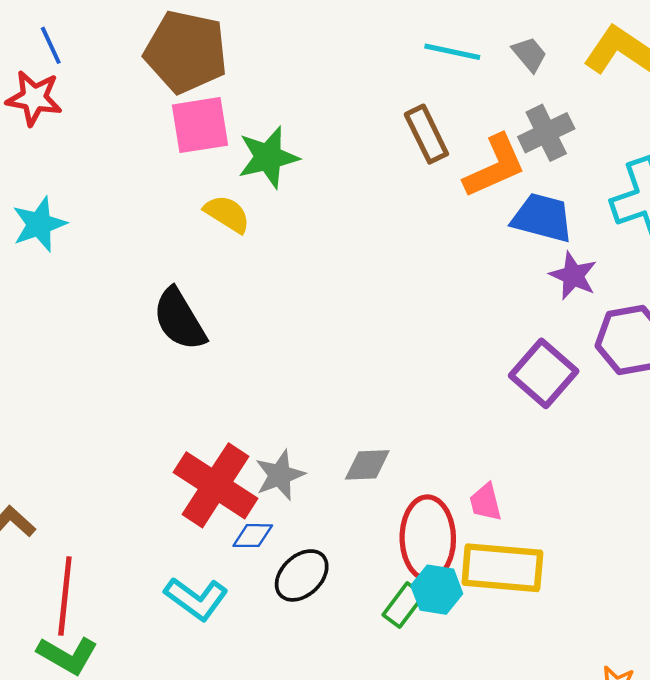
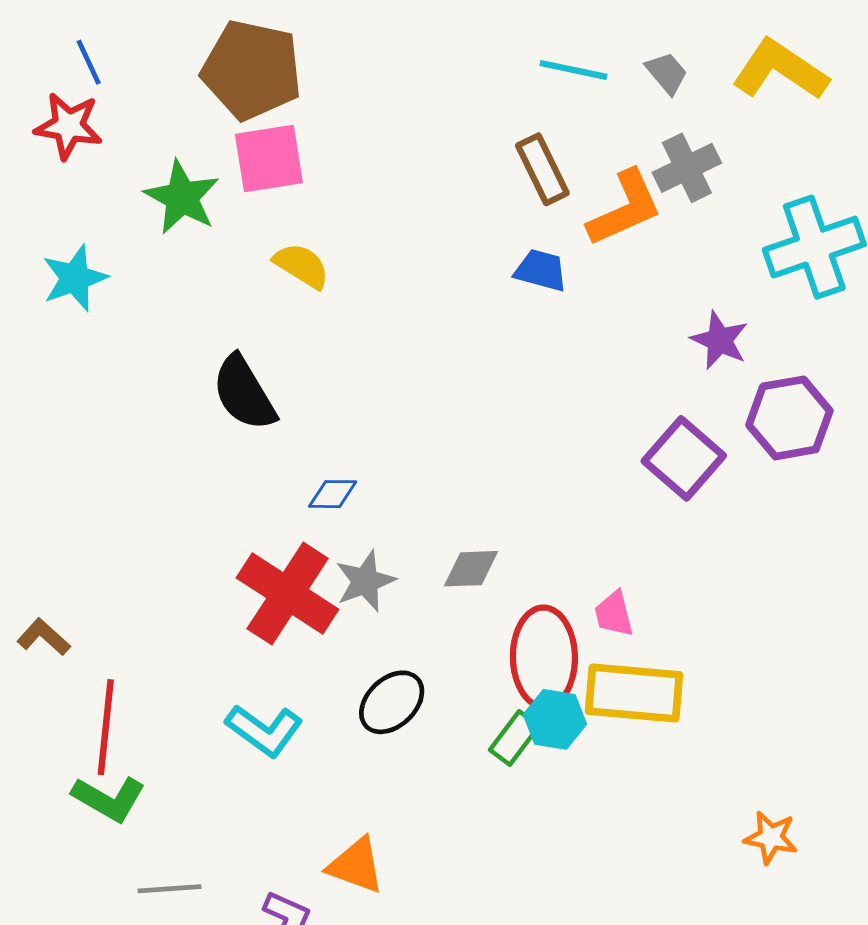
green star: (268, 157) -> (182, 197), moved, turned -30
blue trapezoid: (542, 218) -> (541, 270), moved, size x0.7
blue diamond: (253, 536) -> (333, 494), moved

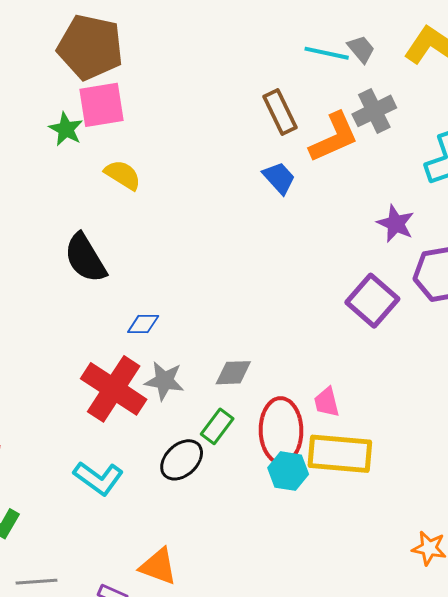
cyan line: (573, 70) -> (327, 53), moved
green star: (182, 197) -> (66, 129), moved, size x0.7
blue trapezoid: (541, 270) -> (279, 178), turned 33
gray star: (365, 581) -> (164, 381), turned 30
green rectangle: (514, 738) -> (217, 426), moved

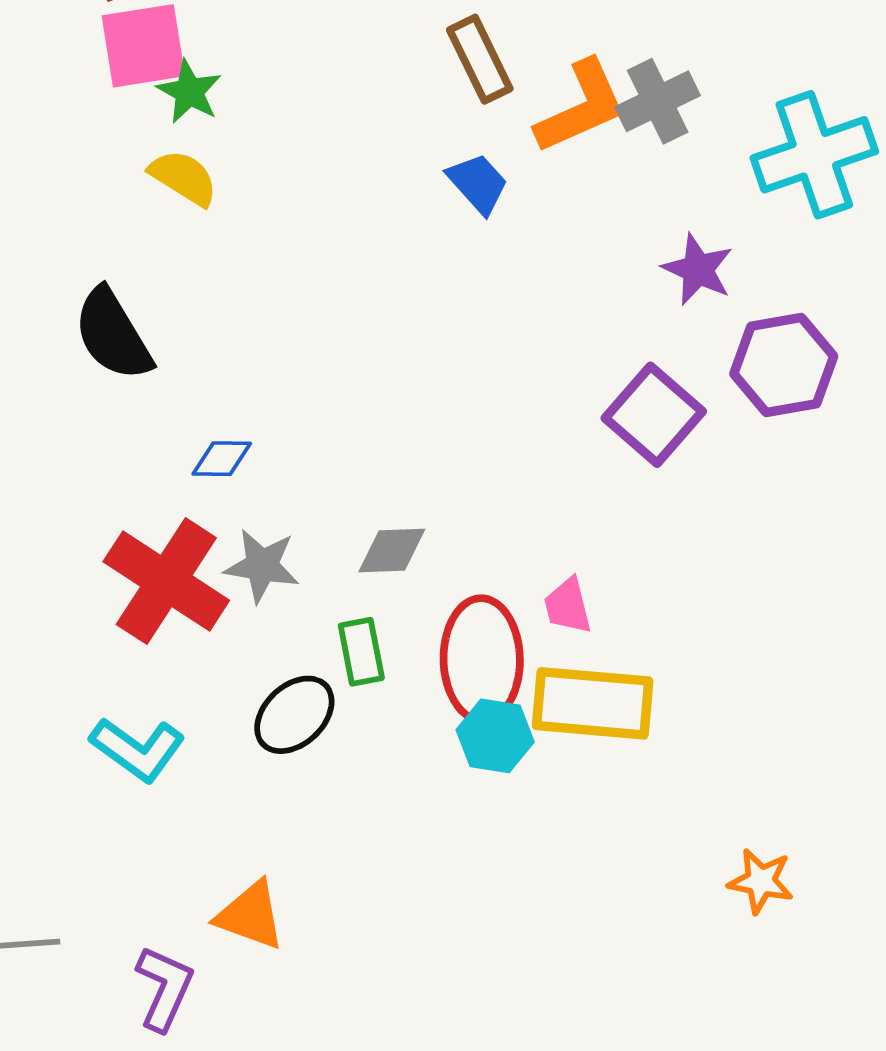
gray cross: (374, 111) -> (658, 101), moved
green star: (66, 129) -> (189, 92), moved
green rectangle: (217, 426) -> (361, 652), turned -48

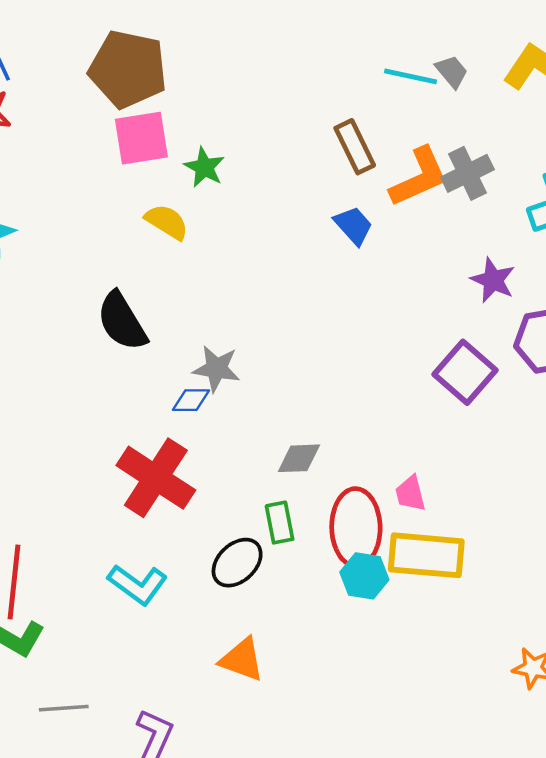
green star: (189, 92) -> (204, 167), moved
gray star: (262, 566) -> (216, 369), moved
orange triangle: (250, 916) -> (242, 660), moved

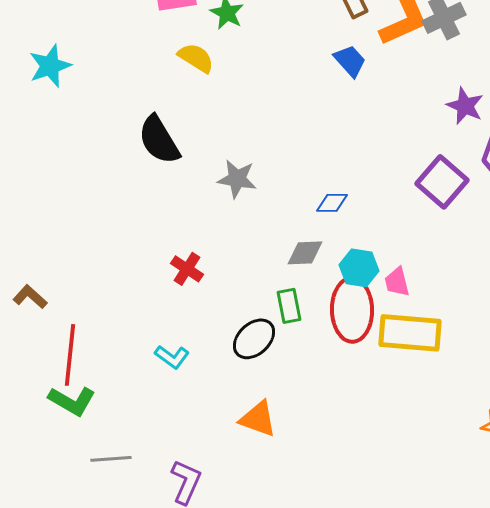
blue diamond: (191, 400) -> (332, 203), moved
red cross: (156, 478) -> (187, 269), size x0.5
cyan hexagon: (364, 576) -> (359, 268), moved
cyan L-shape: (138, 584) -> (172, 357), size x0.7

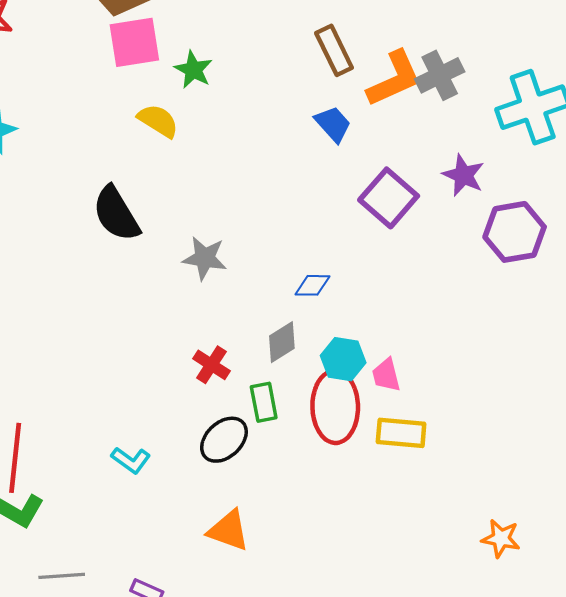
purple square: (442, 182) -> (389, 198), moved
gray diamond: (305, 253) -> (282, 342), turned -30
red cross: (187, 269) -> (211, 365), moved
yellow rectangle: (410, 333) -> (401, 433), size x0.7

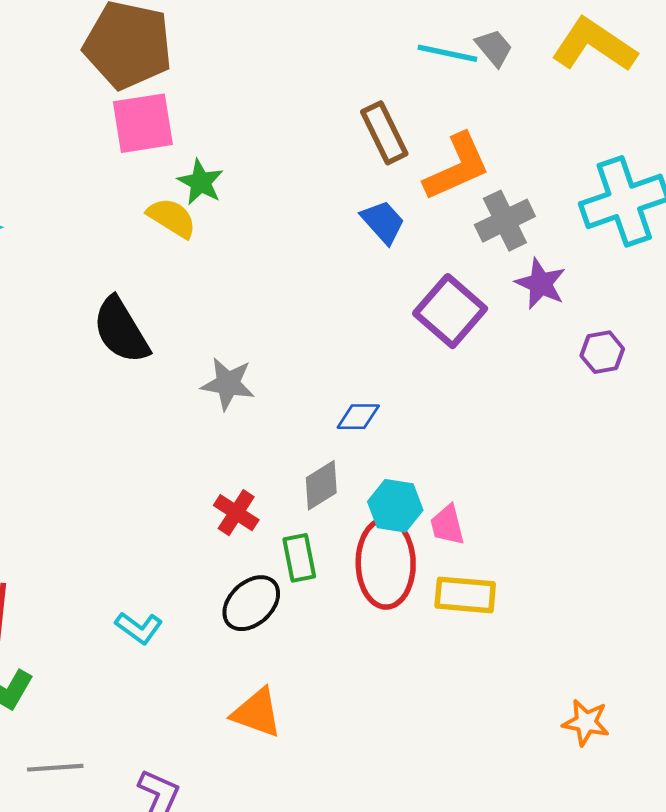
green star: (193, 70) -> (201, 182), moved
gray cross: (440, 75) -> (505, 221), moved
purple hexagon: (515, 232) -> (602, 352), size x0.6

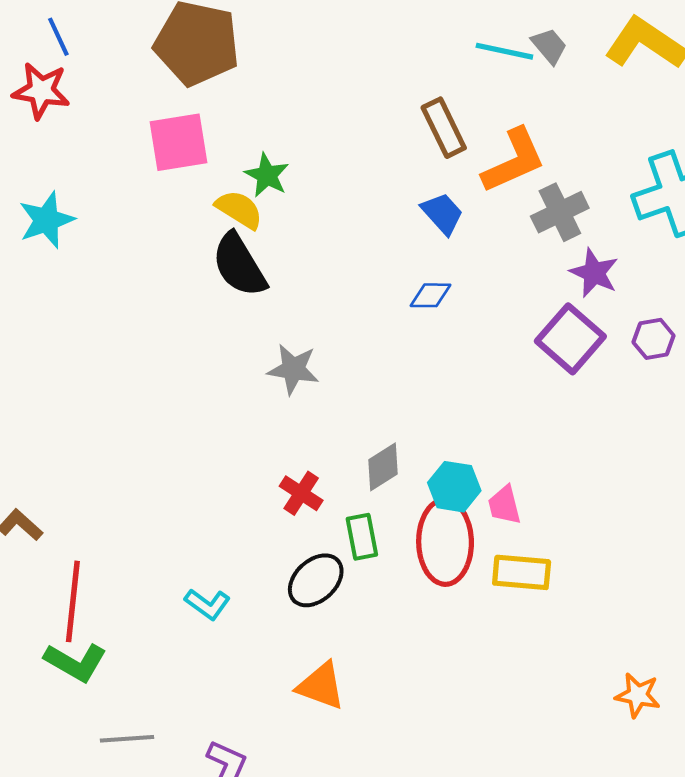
pink square: (143, 123) -> (178, 142), moved
purple square: (450, 311) -> (570, 339), moved
black semicircle: (121, 330) -> (239, 265), moved
blue diamond: (358, 417) -> (431, 295), moved

